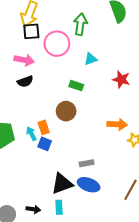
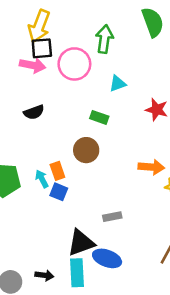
pink arrow: (24, 60) -> (33, 65), moved
blue ellipse: (89, 185) -> (107, 258), moved
cyan rectangle: (59, 207) -> (77, 273), size x1.5

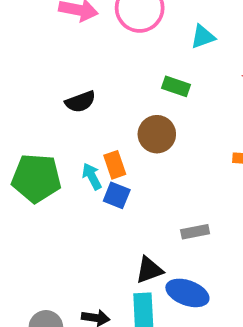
black semicircle: (34, 112) -> (80, 102), moved
black triangle: (81, 243) -> (149, 270), size x0.7

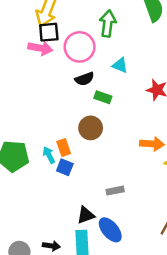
cyan triangle: (203, 37) -> (120, 65), turned 42
black semicircle: (80, 102) -> (84, 79), moved
blue ellipse: (187, 293) -> (110, 230), turned 30

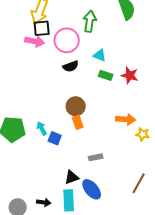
green rectangle: (103, 97) -> (106, 75), moved
orange rectangle: (64, 148) -> (78, 122), moved

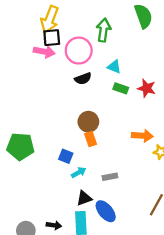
cyan arrow: (42, 128) -> (79, 172), moved, turned 88

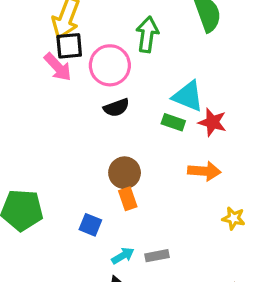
pink arrow: (44, 52) -> (58, 67), turned 36
cyan triangle: (114, 67) -> (188, 96), moved, size x1.5
orange arrow: (142, 136) -> (204, 171), moved
cyan arrow: (79, 172) -> (123, 256), moved

